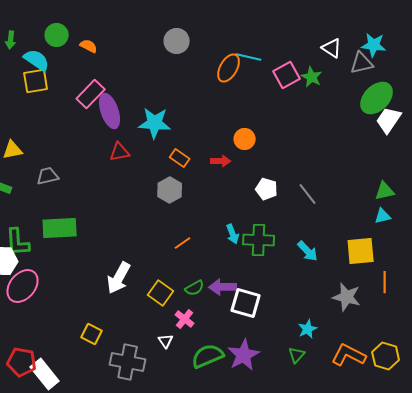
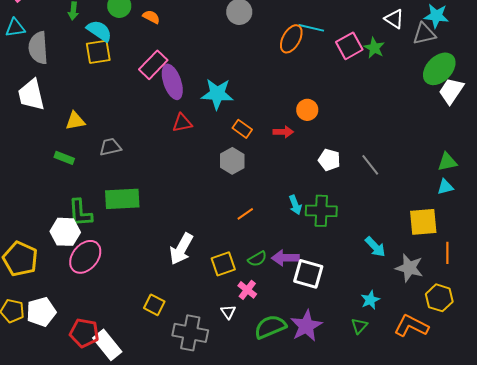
cyan arrow: (308, 251) -> (375, 247), moved
yellow square: (161, 293) -> (223, 264), turned 35
yellow hexagon: (386, 356) -> (439, 298), moved

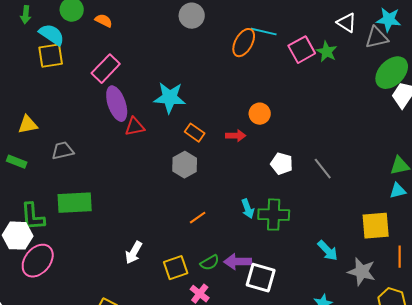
purple ellipse: (172, 82) -> (117, 104), moved
white arrow: (181, 249) -> (134, 253), size x0.7

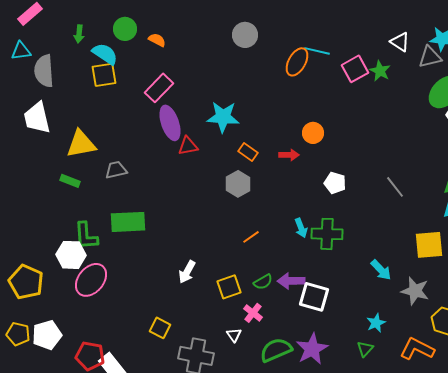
yellow triangle: (28, 125) -> (81, 144), size x1.5
gray line: (323, 169) -> (395, 187), moved

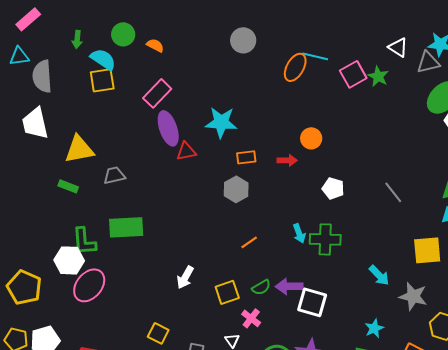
orange rectangle: (248, 152) -> (246, 157), turned -42

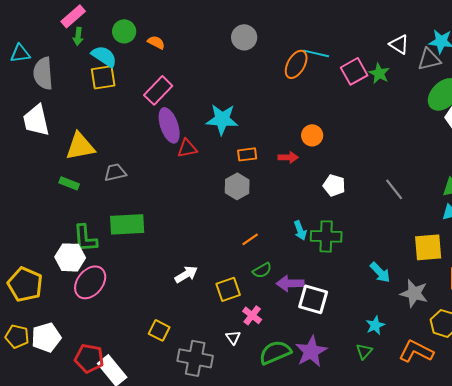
pink rectangle: (28, 19) -> (73, 16), moved
white arrow: (185, 277) -> (186, 274), turned -150
green semicircle: (261, 287) -> (262, 270), moved

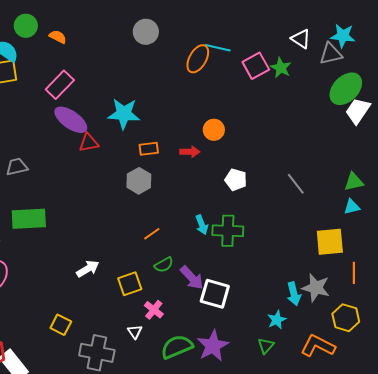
purple ellipse: (169, 125) -> (71, 120), turned -36
cyan arrow: (380, 272) -> (294, 294), moved, turned 30
purple arrow: (290, 283) -> (192, 278), turned -132

